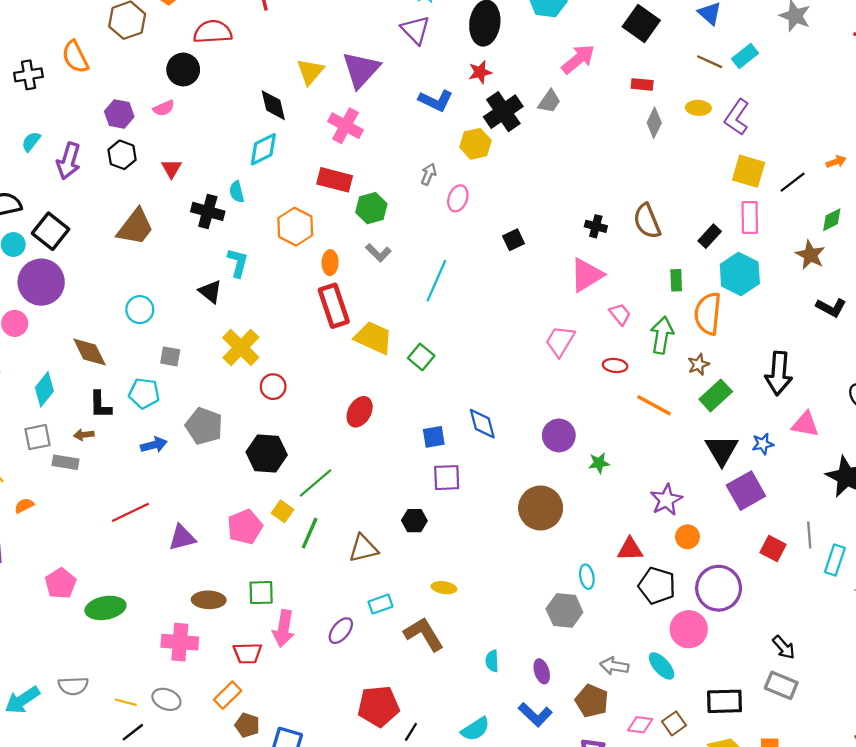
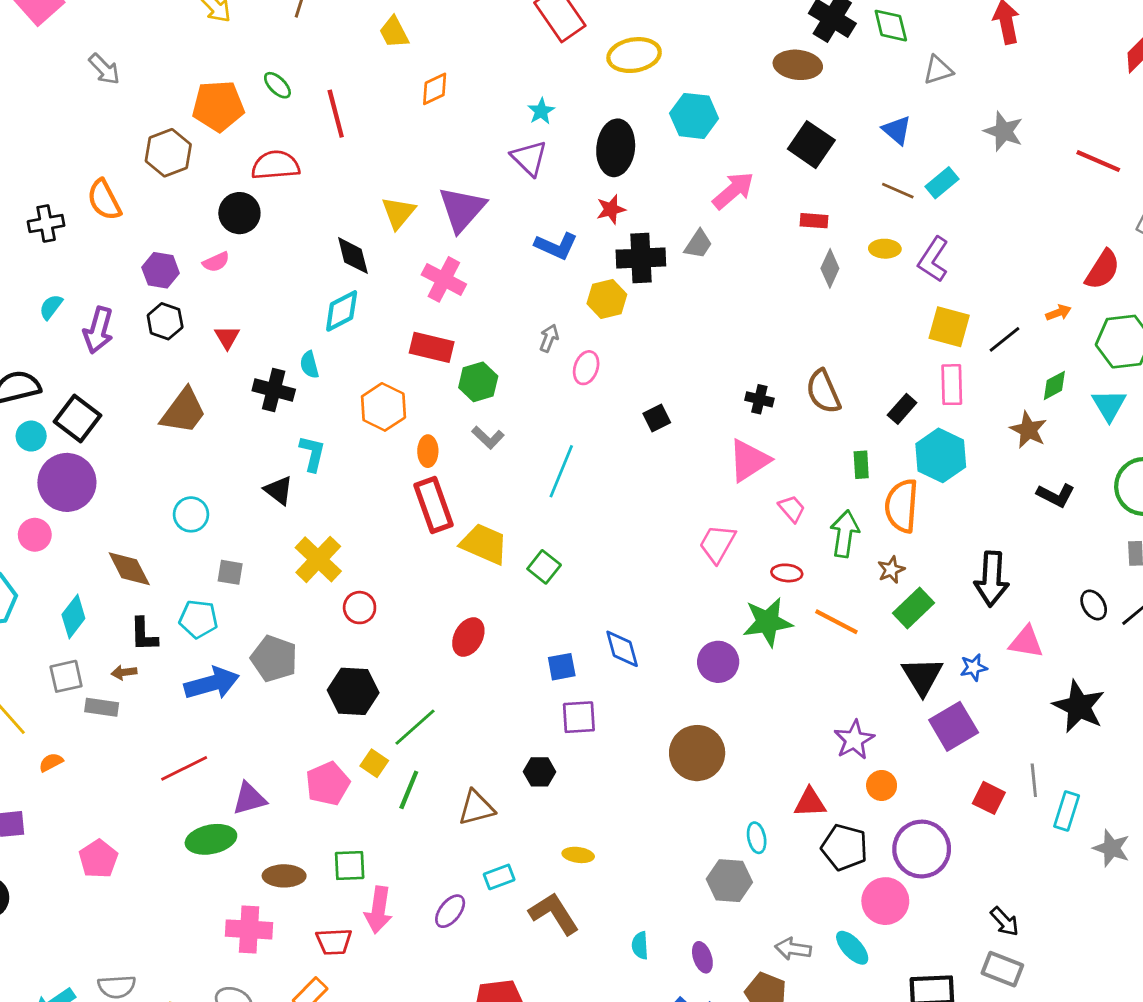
black cross: (503, 112) -> (641, 258), turned 33
blue arrow: (154, 445) -> (212, 683), size x1.6
green star: (599, 463) -> (768, 622), moved, size x1.8
green ellipse: (105, 608) -> (211, 839), moved

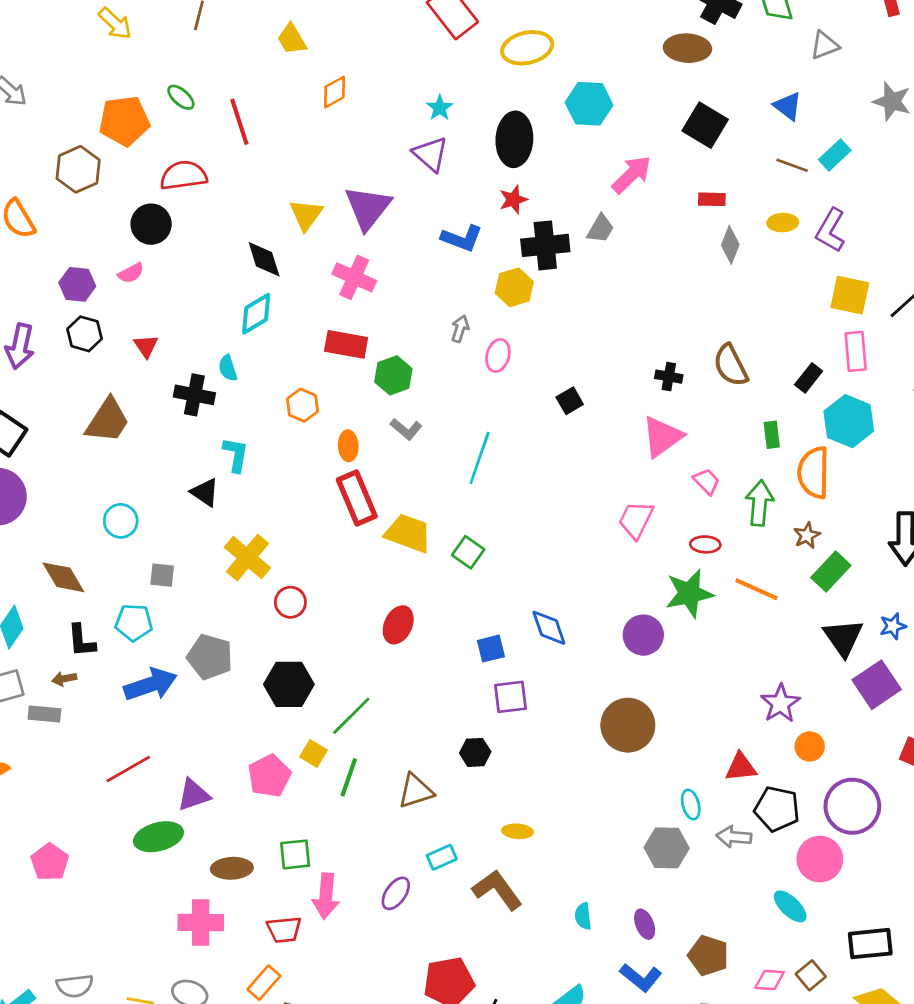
orange hexagon: (383, 407) -> (302, 405), size x0.7
gray arrow: (793, 949) -> (734, 837), moved

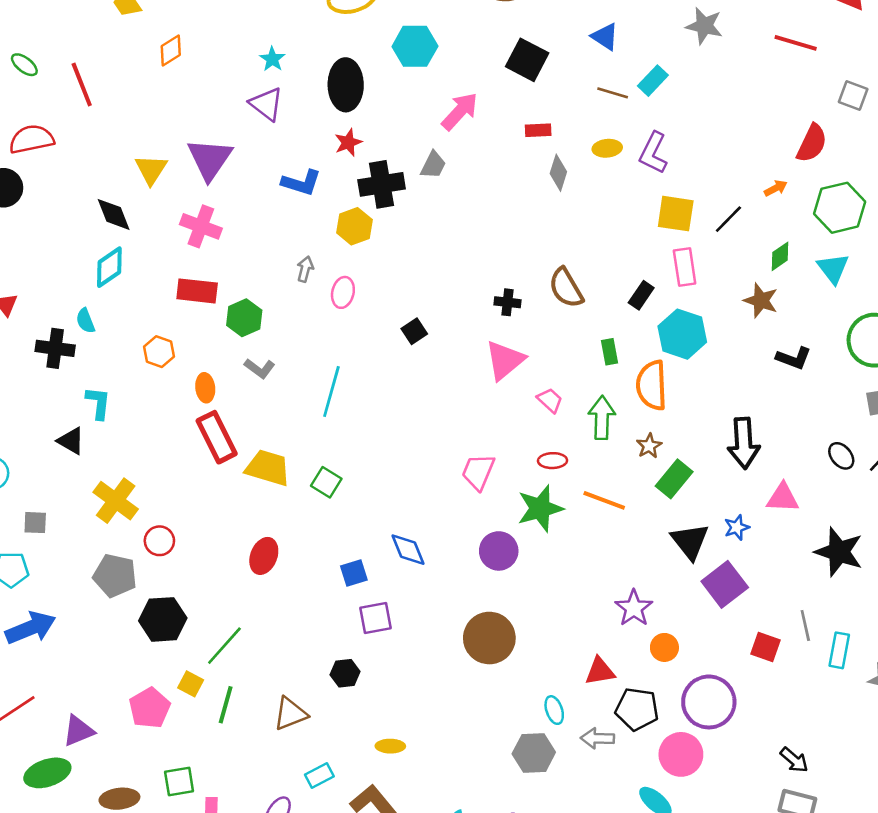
pink trapezoid: (636, 520) -> (478, 472), moved
gray pentagon: (210, 657) -> (115, 576), moved

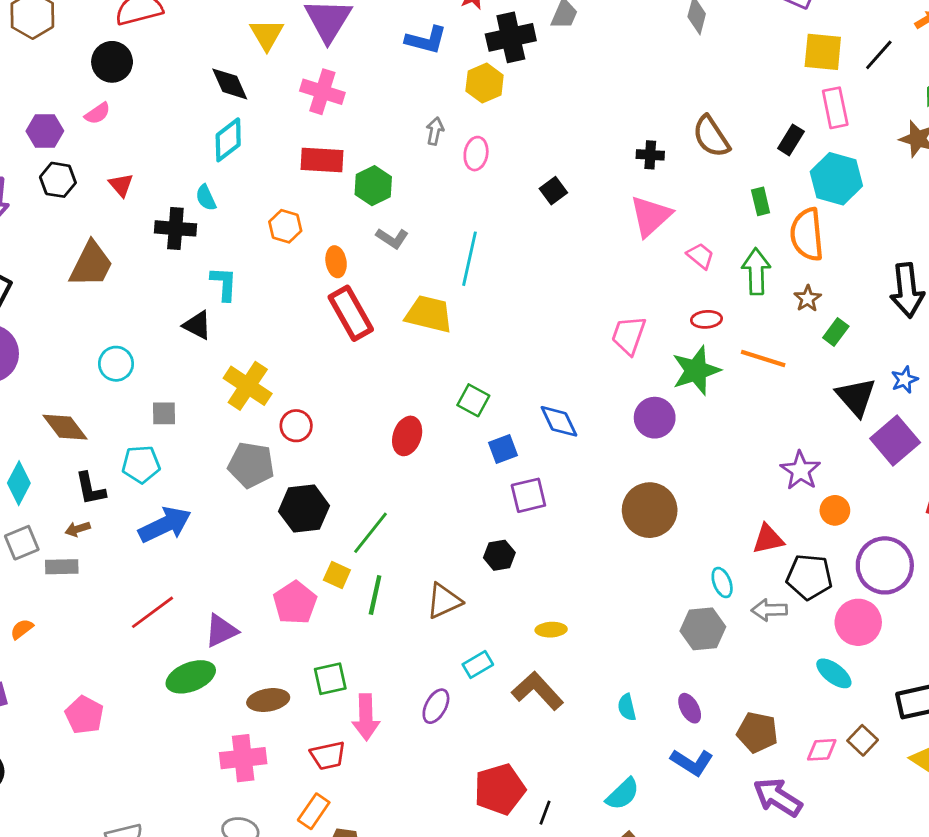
yellow trapezoid: (268, 468) -> (429, 314), moved
green rectangle: (674, 479) -> (836, 332), size x0.7
green square: (326, 482) -> (473, 400), moved

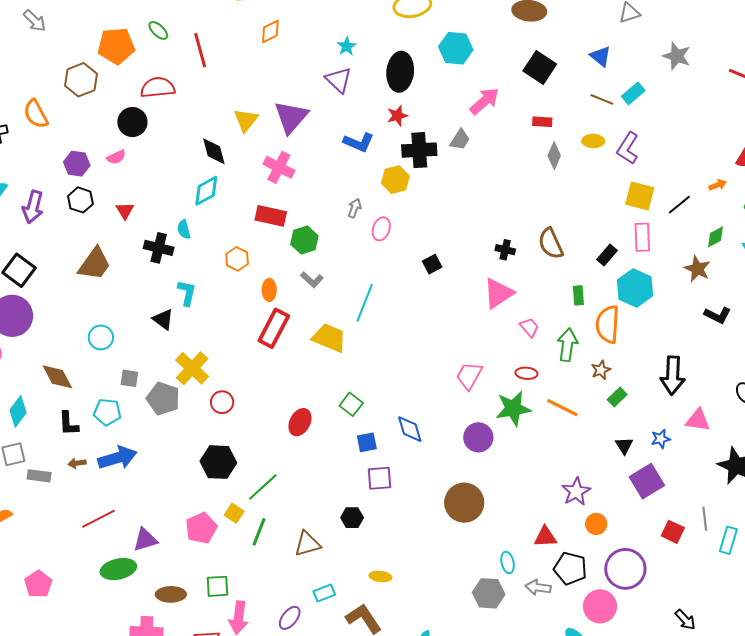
red rectangle: (351, 313) -> (274, 328), turned 48
black triangle: (856, 397) -> (624, 446), size x0.6
gray pentagon: (251, 465) -> (163, 399), moved
brown arrow: (78, 529) -> (77, 463), moved

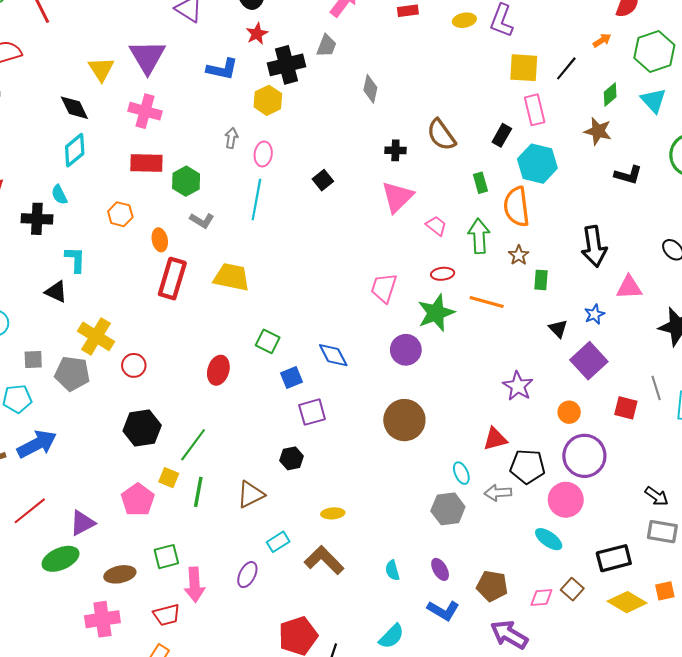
gray diamond: (554, 156) -> (370, 89), moved
cyan line: (365, 303) -> (256, 199), moved
green rectangle: (617, 397) -> (541, 280), turned -30
orange circle: (596, 524) -> (569, 412), moved

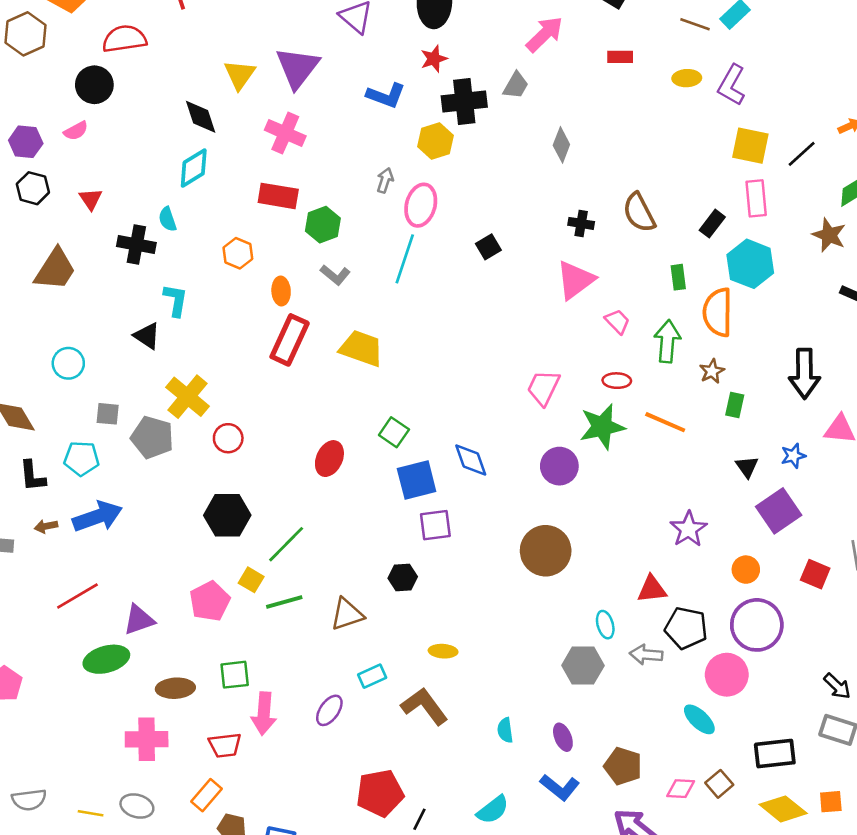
pink ellipse: (263, 154) -> (421, 205), size x1.4
blue square: (292, 378) -> (417, 480), size x1.5
green line: (198, 492) -> (284, 602), turned 56

